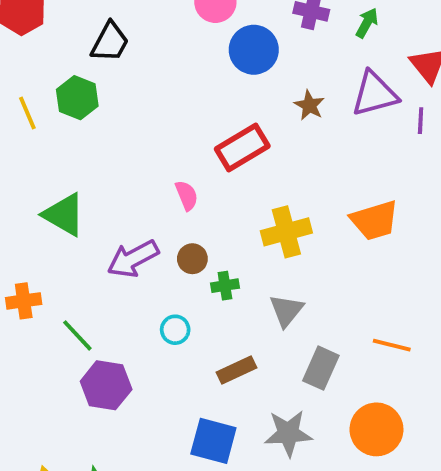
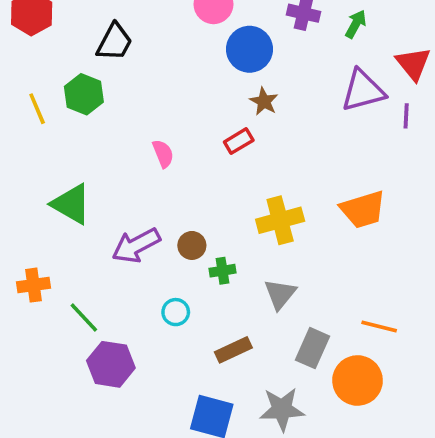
brown star: (309, 105) -> (264, 101), moved
red rectangle: (242, 148) -> (239, 141), size x0.6
pink semicircle: (187, 195) -> (163, 154), moved
orange circle: (376, 429) -> (358, 380), moved

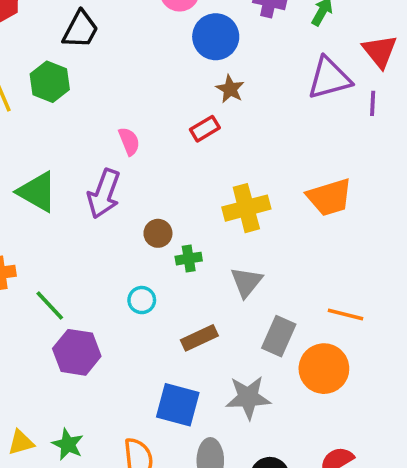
purple arrow: (136, 245) -> (104, 194), moved, turned -42

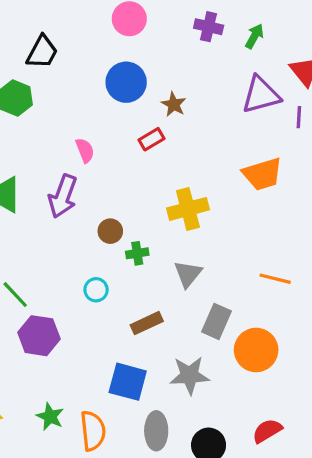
blue circle: (216, 37) -> (126, 82), moved
orange trapezoid: (329, 197) -> (262, 174), moved
orange line: (346, 314) -> (275, 279), moved
green star: (68, 444) -> (50, 417), moved

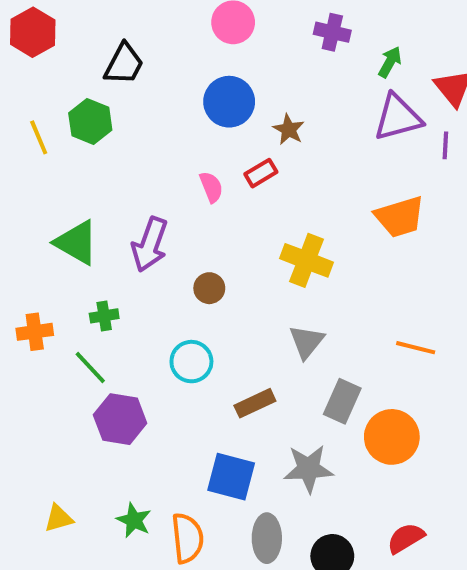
green arrow: (254, 36) -> (390, 62), moved
pink semicircle: (85, 150) -> (211, 187), moved
yellow cross: (188, 209) -> (307, 260), turned 36
green cross: (137, 253) -> (104, 316), moved
cyan circle: (96, 290) -> (191, 362), size x1.4

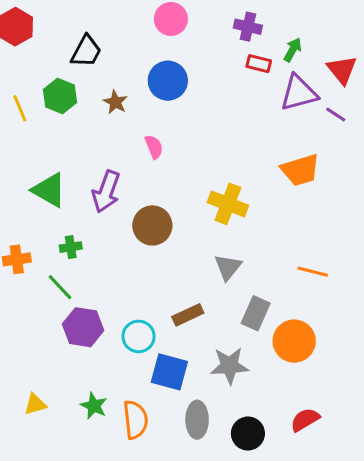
brown star: (289, 129) -> (115, 102), moved
purple line: (445, 145) -> (336, 115), turned -60
red rectangle: (261, 173) -> (259, 64), moved, turned 45
brown circle: (209, 288) -> (152, 225), size x1.6
cyan circle: (191, 362) -> (139, 336), moved

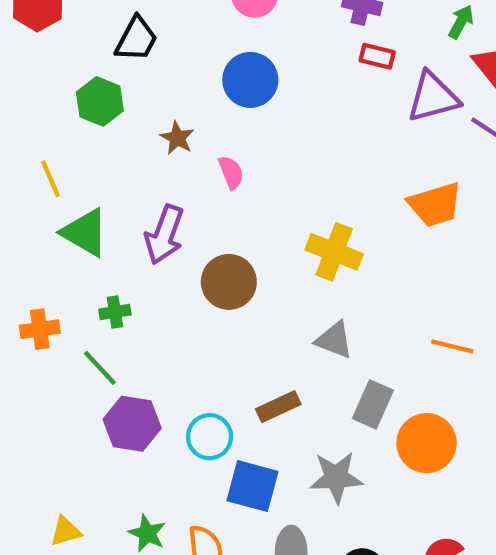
green arrow: (293, 50) -> (461, 22), moved
brown star: (115, 102) -> (177, 138), moved
yellow line: (20, 108) -> (50, 179), moved
gray triangle: (228, 267) -> (334, 340), turned -48

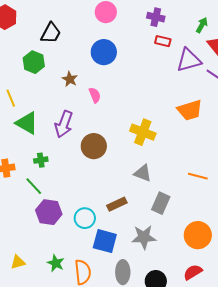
orange circle: (427, 443) -> (198, 235), moved

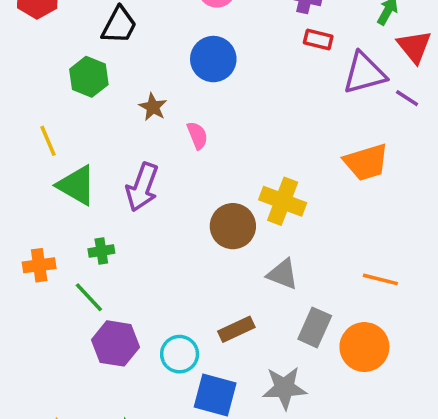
brown circle: (94, 146) -> (233, 226), moved
orange circle: (198, 235) -> (364, 347), moved

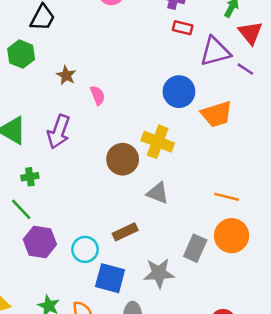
blue circle: (213, 59) -> (179, 92), moved
gray rectangle: (315, 327) -> (195, 248), moved
orange circle: (364, 347) -> (232, 236), moved

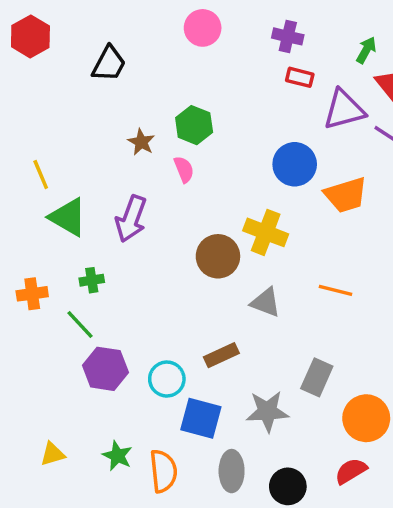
green hexagon: (21, 54) -> (194, 125), moved
orange line: (227, 197) -> (336, 290), moved
orange circle: (232, 236) -> (366, 418), moved

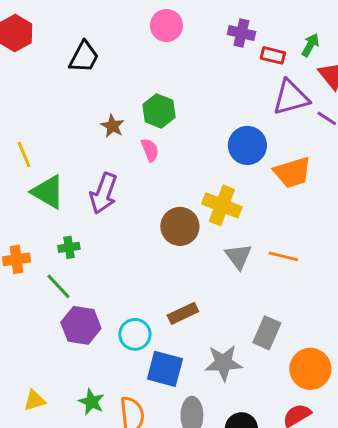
red rectangle: (300, 77) -> (273, 55), moved
gray triangle: (266, 302) -> (238, 256), moved, turned 32

